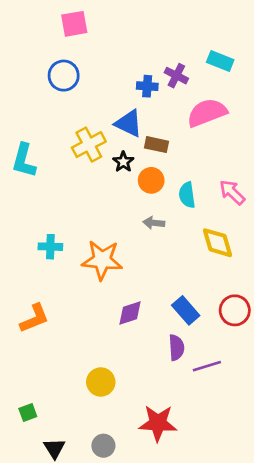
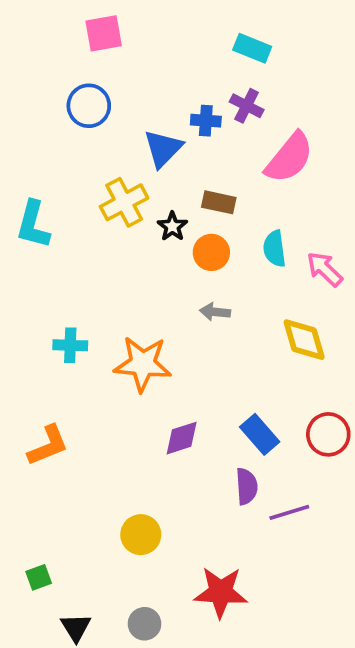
cyan rectangle: (220, 61) -> (252, 48), moved
pink semicircle: (207, 113) -> (289, 158), turned 150
blue triangle: (129, 123) -> (163, 148), moved, turned 48
cyan semicircle: (187, 195) -> (274, 249), moved

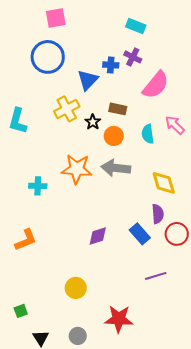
blue circle: (89, 106) -> (48, 57), size x1.4
pink arrow: (325, 269) -> (175, 125), moved
gray arrow: (215, 312) -> (116, 168), size x1.8
orange star: (143, 364) -> (77, 169), moved
purple semicircle: (247, 486) -> (158, 214), moved

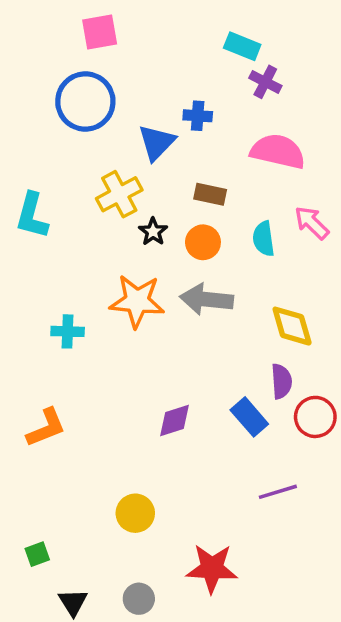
purple cross: (133, 57) -> (265, 82), moved
pink semicircle: (156, 85) -> (278, 151), turned -116
black star: (93, 122) -> (153, 232), moved

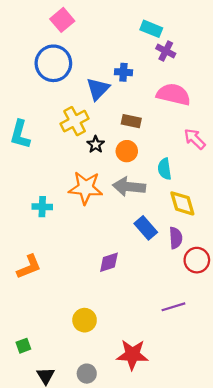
pink square: (100, 32) -> (62, 20), turned -30
cyan semicircle: (264, 239) -> (165, 169), moved
blue rectangle: (249, 417) -> (146, 228), moved

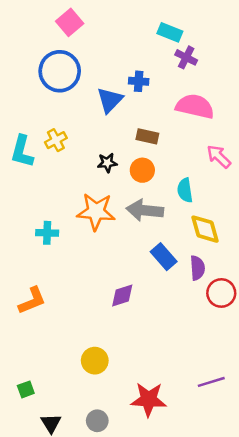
yellow cross: (75, 121) -> (56, 140), moved, size x0.7
black star: (96, 144) -> (107, 163), turned 30
purple line: (173, 307) -> (211, 382), moved

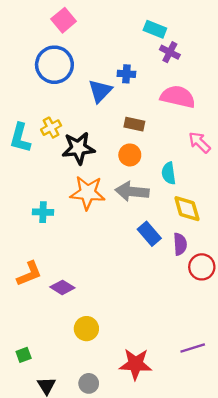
black star: (107, 163) -> (78, 148), moved, size x1.8
purple diamond: (122, 295) -> (62, 287), moved, turned 50

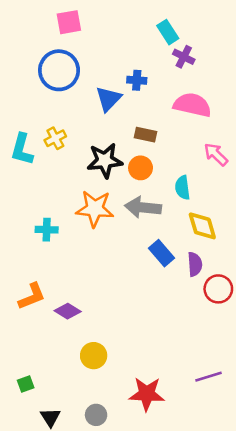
pink square: (64, 20) -> (69, 22), turned 30
cyan rectangle: (155, 29) -> (168, 32), turned 35
black star: (78, 148) -> (105, 160), moved

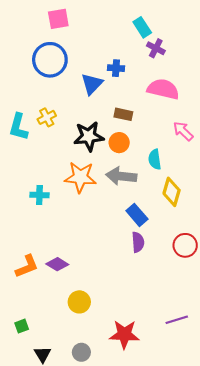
yellow diamond: (202, 226) -> (172, 192), turned 32
purple semicircle: (195, 264) -> (138, 242), moved
orange L-shape: (32, 296) -> (27, 266), moved

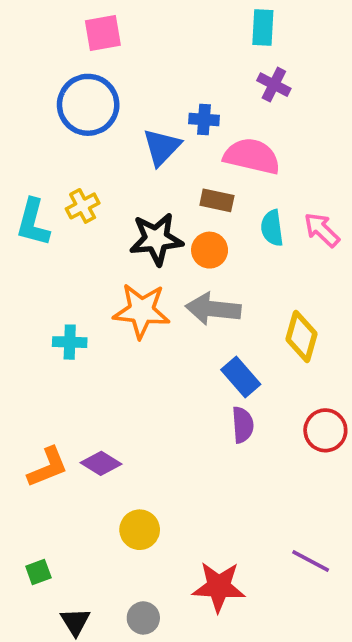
cyan rectangle: (142, 27) -> (263, 28), moved, turned 36
pink semicircle: (163, 89) -> (252, 156), moved
cyan semicircle: (155, 159) -> (272, 228), moved
purple line: (177, 320) -> (311, 561), turned 45

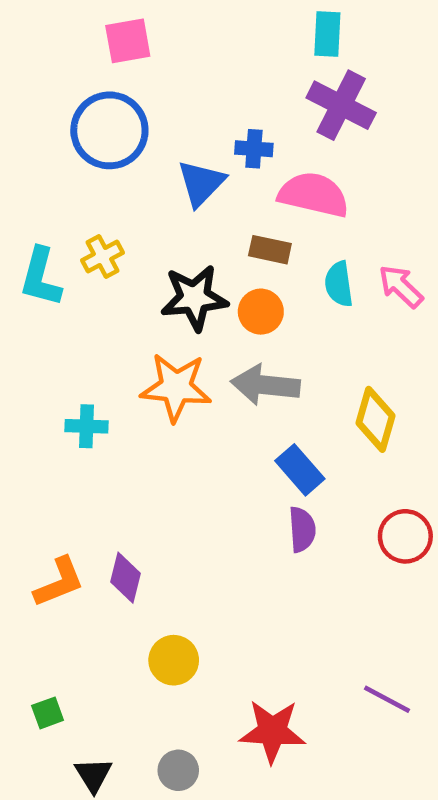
purple cross: (274, 85) -> (341, 105), size x1.6
purple diamond: (101, 463) -> (125, 578), turned 72

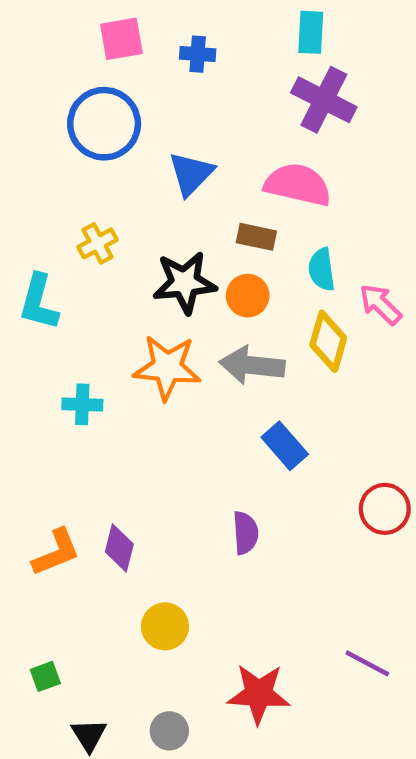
blue cross: (254, 149) -> (198, 54), moved
cyan L-shape: (41, 277) -> (39, 302), moved
pink arrow: (401, 286) -> (380, 304), moved
yellow diamond: (375, 419) -> (328, 341), moved
purple semicircle: (302, 529) -> (245, 533), moved

